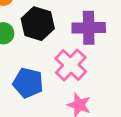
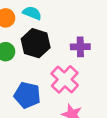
purple cross: (89, 28) -> (80, 47), size x0.7

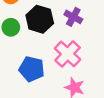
purple cross: (80, 47) -> (73, 17), moved, turned 30

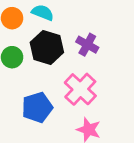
blue pentagon: (32, 69) -> (37, 107), turned -30

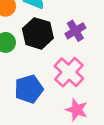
purple cross: (87, 45) -> (75, 31), turned 30

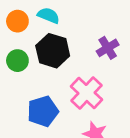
purple cross: (75, 31) -> (108, 48), moved

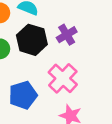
purple cross: (108, 48) -> (67, 35), moved

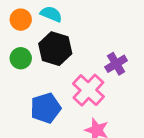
purple cross: (67, 35) -> (116, 64), moved

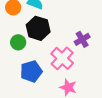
green circle: (21, 58) -> (18, 42), moved

